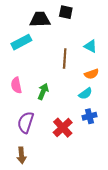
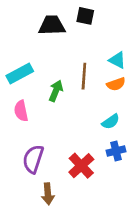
cyan rectangle: (21, 42) -> (20, 73), moved
orange semicircle: (92, 74) -> (116, 84), moved
green arrow: (43, 91) -> (56, 91), moved
brown arrow: (21, 155) -> (48, 194), moved

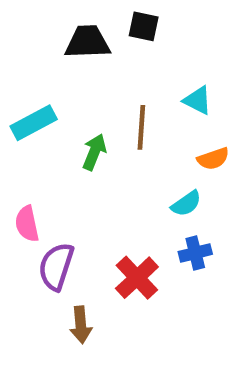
orange semicircle: (116, 84) -> (213, 159), moved
pink semicircle: (21, 111) -> (27, 224), moved

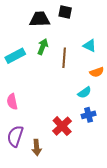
green arrow: (94, 152) -> (43, 47), moved
purple semicircle: (56, 266) -> (15, 136), moved

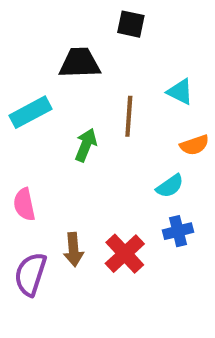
black trapezoid: (40, 19) -> (80, 63), moved
green arrow: (43, 47) -> (86, 145), moved
brown arrow: (37, 147) -> (74, 250), moved

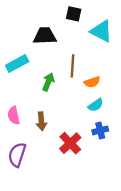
cyan triangle: (180, 92) -> (101, 31), moved, size x1.5
orange semicircle: (194, 145) -> (92, 82), moved
brown arrow: (74, 250) -> (41, 121), moved

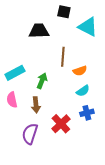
cyan rectangle: (17, 64) -> (15, 73), moved
green arrow: (48, 82) -> (42, 81), moved
purple semicircle: (17, 155) -> (30, 134), moved

